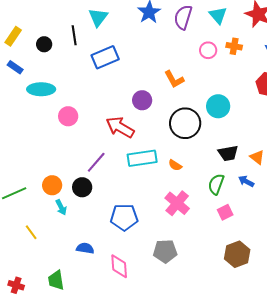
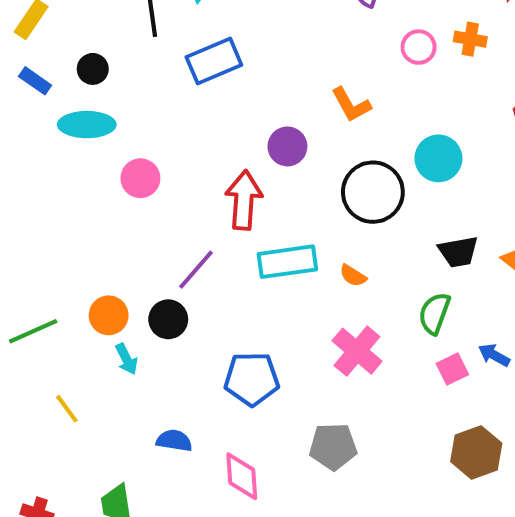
black circle: (44, 44) -> (93, 69), moved
red arrow: (120, 127) -> (244, 200), turned 64
blue arrow: (246, 181) -> (494, 355), moved

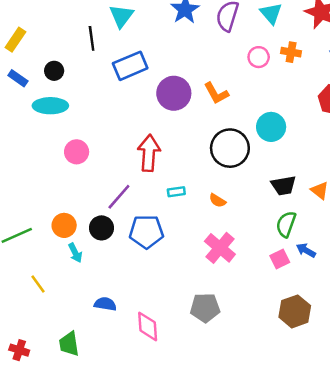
purple circle: (287, 146) -> (174, 93), moved, size x1.4
pink circle: (140, 178) -> (77, 152), moved
cyan rectangle: (287, 262) -> (176, 192), size x0.5
green semicircle: (434, 313) -> (286, 224), moved
blue pentagon: (252, 379) -> (146, 232), moved

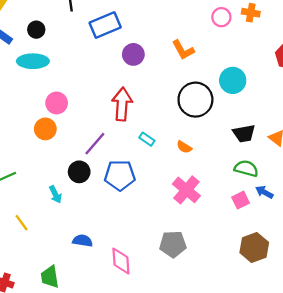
purple circle: (174, 93) -> (133, 54), moved, size x0.7
cyan rectangle: (176, 192) -> (147, 139), turned 42
green semicircle: (286, 224) -> (246, 168), turned 85
orange circle: (64, 225) -> (45, 129), moved

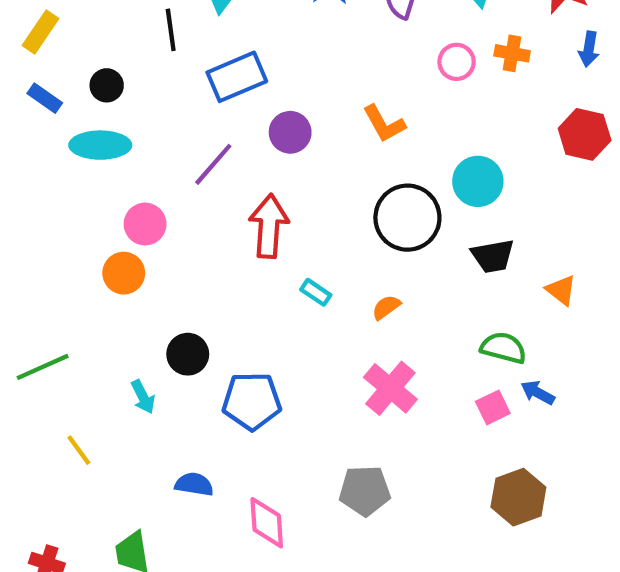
black trapezoid: (244, 133) -> (493, 256), moved
purple line: (95, 144) -> (213, 164), moved
orange semicircle: (184, 147) -> (386, 307), turned 112
blue pentagon: (120, 175) -> (252, 401), moved

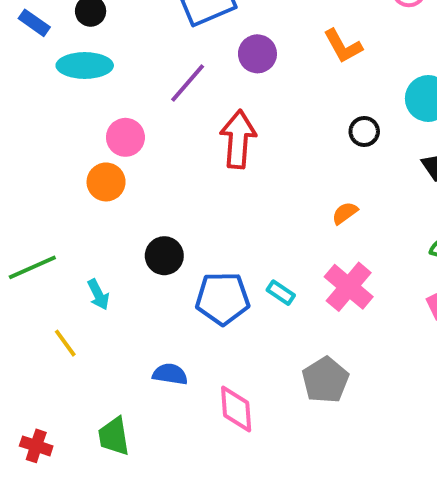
black circle: (407, 218) -> (364, 131), size x0.5
cyan rectangle: (316, 292) -> (281, 293), moved
cyan arrow: (143, 397) -> (98, 295), moved
gray pentagon: (365, 491) -> (325, 380), turned -30

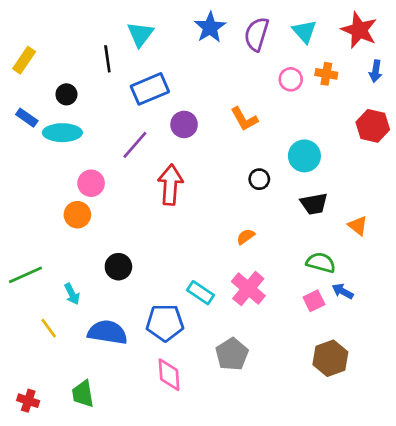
blue rectangle: (34, 23) -> (27, 118), moved
cyan rectangle: (281, 293) -> (200, 293), size x1.4
blue pentagon: (223, 298) -> (165, 323), moved
blue semicircle: (170, 374) -> (107, 332), moved, size x1.6

